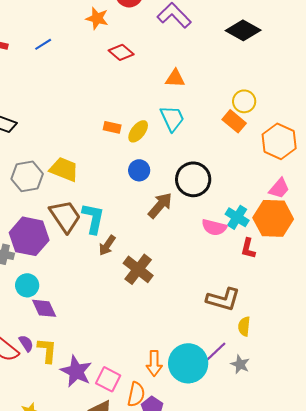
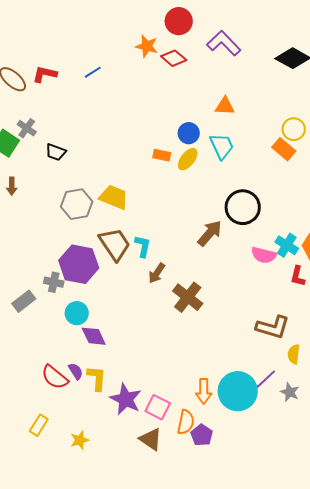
red diamond: (121, 52) -> (174, 58), moved
blue circle: (139, 170) -> (189, 133), moved
cyan L-shape: (93, 218) -> (143, 246), size x0.7

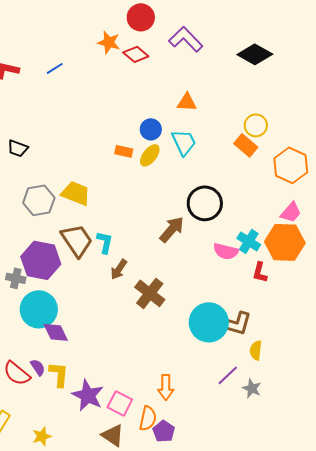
cyan circle: (77, 313) -> (39, 309), size x1.6
cyan circle: (238, 391) -> (209, 322), moved

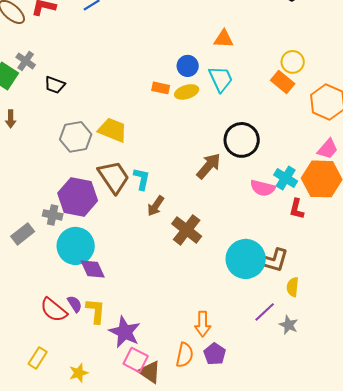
yellow ellipse: (150, 155) -> (187, 92), turned 35
pink square: (120, 403) -> (136, 360), moved
purple pentagon: (164, 431) -> (215, 354), moved

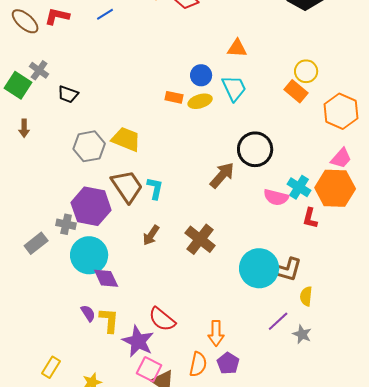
brown arrow: (156, 206) -> (151, 235), moved
red semicircle: (54, 310) -> (162, 319), moved

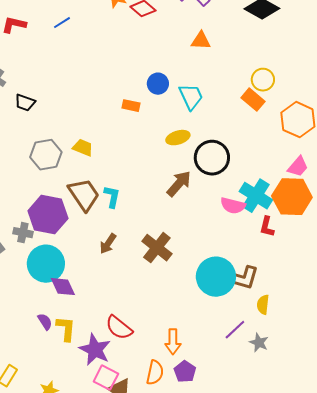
orange triangle: (237, 48) -> (201, 41), moved
yellow ellipse: (200, 101) -> (178, 138), moved
yellow trapezoid: (126, 139) -> (83, 148), size x0.7
cyan cross: (299, 187) -> (256, 196), size x1.4

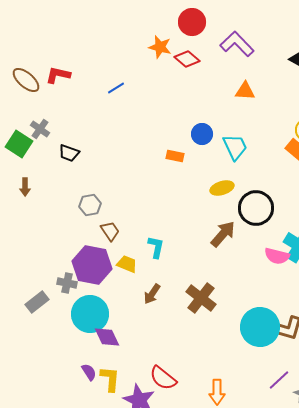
blue line: (62, 23) -> (116, 88), moved
yellow trapezoid: (83, 148) -> (127, 264), moved
gray hexagon: (46, 155) -> (90, 205), size x0.7
brown trapezoid: (84, 195) -> (110, 231), moved, size x0.6

